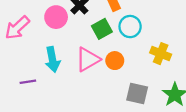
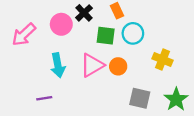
green square: (102, 29) -> (106, 36), turned 36
purple line: (28, 82) -> (44, 98), moved

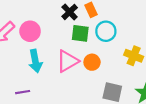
black cross: (84, 13) -> (70, 12), moved
pink circle: (61, 24) -> (30, 31), moved

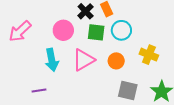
pink circle: (30, 31) -> (63, 30), moved
orange circle: (92, 62) -> (116, 61), moved

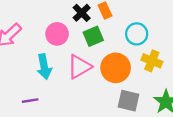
cyan circle: (121, 30) -> (137, 34), moved
green square: (96, 32) -> (93, 36), turned -30
orange circle: (116, 61) -> (116, 68), size x1.6

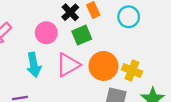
cyan circle: (137, 34) -> (129, 17), moved
yellow cross: (152, 61) -> (132, 71), moved

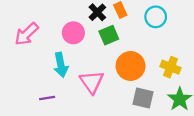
pink triangle: (68, 65) -> (92, 82), moved, turned -35
yellow cross: (132, 71) -> (171, 67), moved

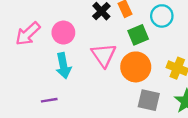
pink circle: (73, 33) -> (63, 33), moved
green square: (109, 35) -> (138, 35), moved
pink triangle: (92, 82) -> (104, 55), moved

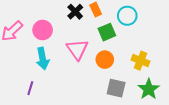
orange circle: (136, 67) -> (105, 60), size x0.7
purple line: (49, 100) -> (30, 88), turned -64

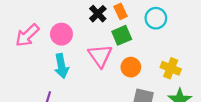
green square: (107, 32) -> (122, 35), moved

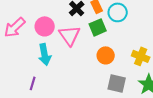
cyan circle: (156, 18) -> (118, 12), moved
pink triangle: (100, 56) -> (70, 35), moved

